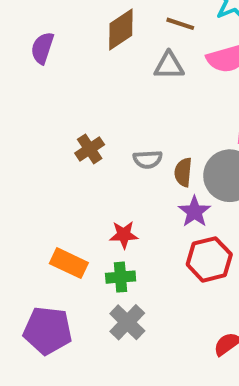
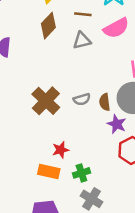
brown cross: (90, 149) -> (46, 101), size x1.6
red star: (124, 235) -> (61, 150), moved

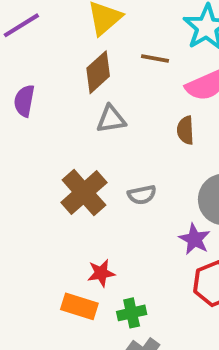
gray triangle: (82, 41) -> (111, 119), moved
brown semicircle: (105, 102) -> (185, 130), moved

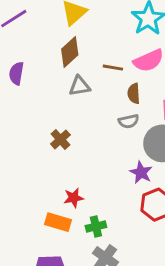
brown line: (155, 59) -> (113, 68), moved
brown cross: (84, 193) -> (60, 139), size x0.6
gray semicircle: (142, 195) -> (129, 121), moved

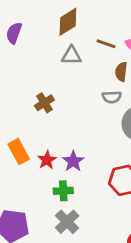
purple star: (141, 172) -> (73, 161), moved
red star: (74, 198) -> (47, 160), turned -30
orange rectangle: (58, 222) -> (19, 152), moved, turned 35

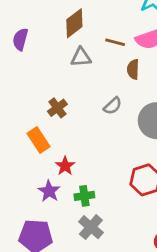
gray semicircle: (112, 97) -> (113, 106), moved, turned -36
orange rectangle: (19, 152) -> (39, 140), moved
purple star: (73, 161) -> (49, 191), moved

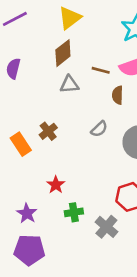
orange rectangle: (39, 140) -> (21, 144), moved
purple star: (49, 191) -> (27, 213), moved
gray cross: (91, 227) -> (106, 227), moved

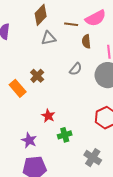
gray cross: (106, 227) -> (93, 158), moved

